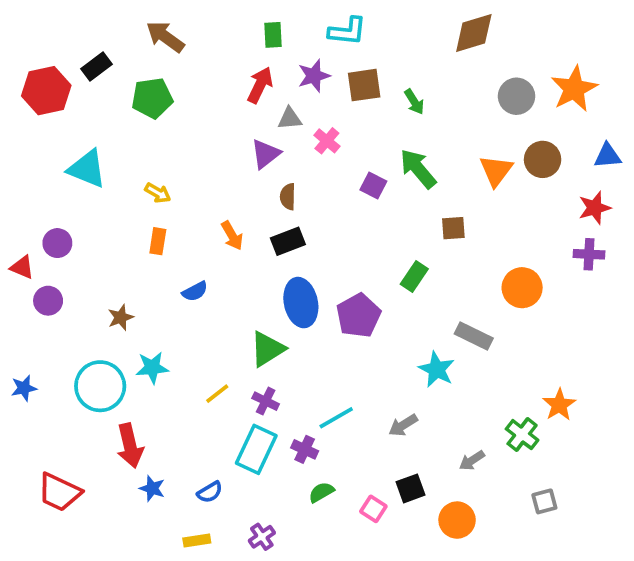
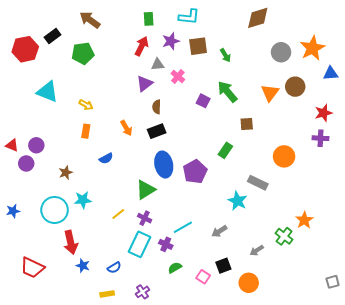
blue triangle: (608, 156) -> (331, 73), moved
purple circle: (57, 243) -> (36, 145), moved
gray square: (544, 501) -> (333, 282), moved

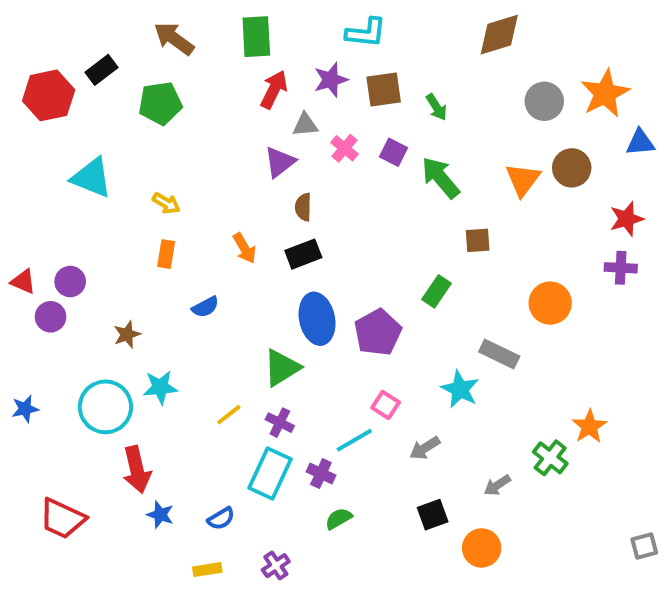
green rectangle: (149, 19) -> (256, 37), moved, size x1.5
purple square: (203, 101) -> (393, 152), moved
pink square: (203, 277) -> (386, 405), moved

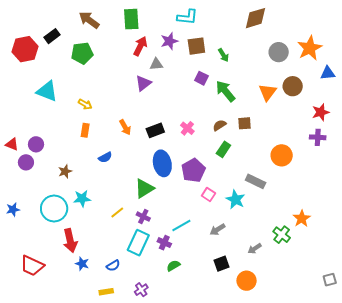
pink cross: (344, 148) -> (187, 128), moved
brown semicircle: (303, 207) -> (219, 125), moved, turned 56
pink square: (386, 405) -> (208, 194), moved

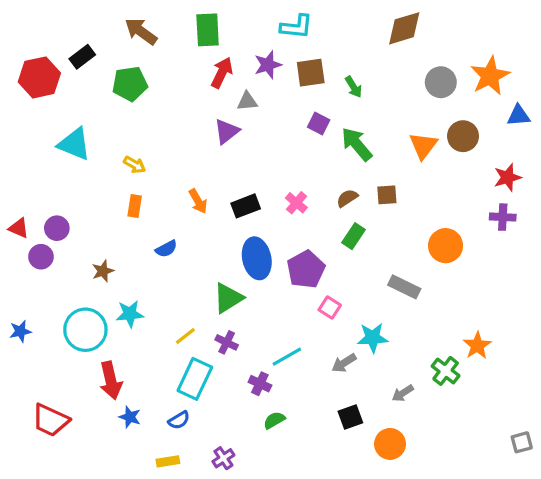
cyan star: (235, 199) -> (373, 338), moved, turned -30
cyan rectangle: (138, 243) -> (195, 379), moved

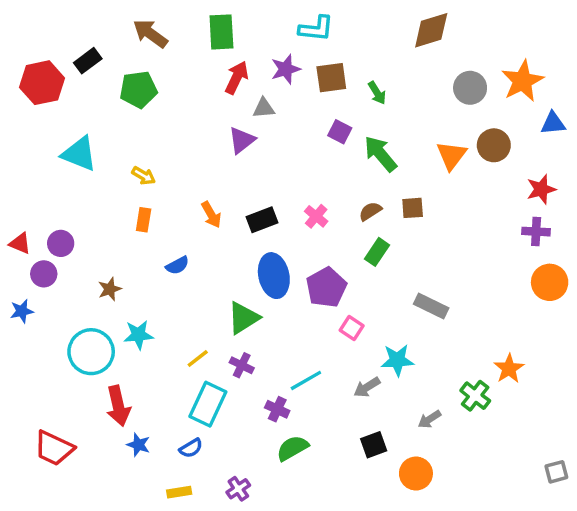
orange circle: (446, 246) -> (550, 282), moved
blue star: (20, 331) -> (22, 311), moved
green semicircle: (274, 420) -> (292, 448), size x1.4

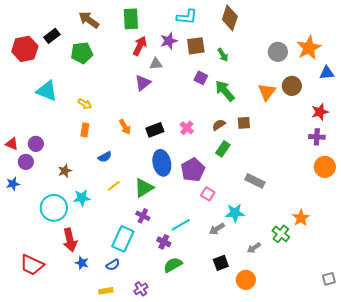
brown diamond: (431, 30) -> (230, 18), moved, turned -55
yellow line: (198, 358) -> (114, 186), moved

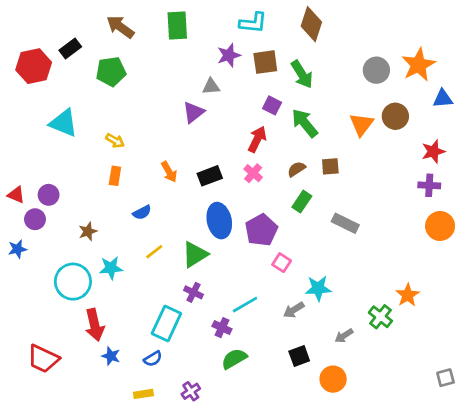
red arrow: (140, 46) -> (257, 139), moved
green arrow: (223, 55) -> (302, 74), size x1.5
gray rectangle: (255, 181) -> (345, 223), moved

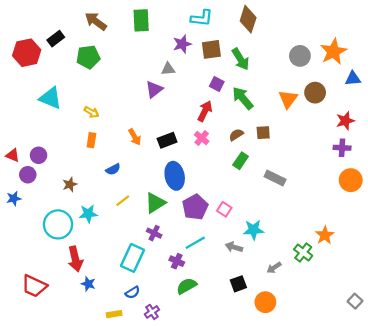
purple pentagon: (261, 230) -> (195, 207), moved
gray arrow: (294, 310) -> (234, 247), turned 49
blue semicircle: (153, 359) -> (133, 292), moved
gray square: (445, 378) -> (355, 301), turned -32

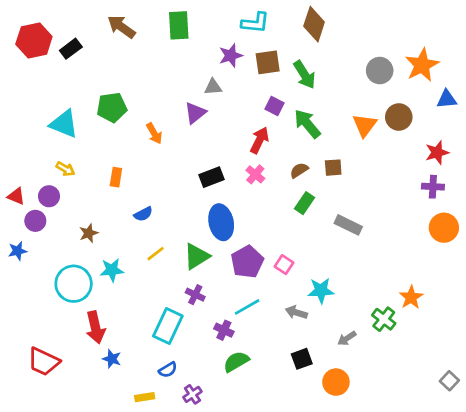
red hexagon: (27, 53) -> (34, 40), moved
green pentagon: (88, 57) -> (112, 107), moved
yellow arrow: (91, 112) -> (65, 169), moved
orange arrow: (135, 137) -> (154, 133), moved

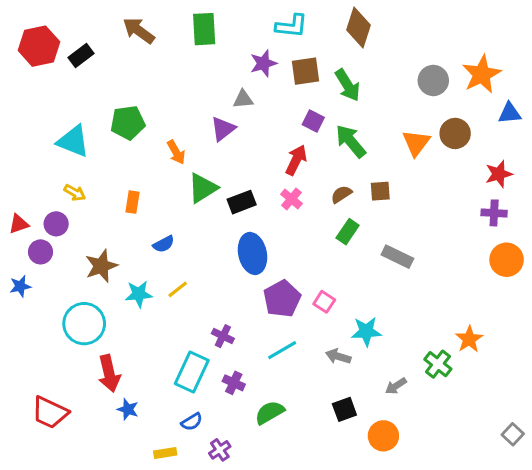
red triangle: (16, 196) -> (19, 224), turned -42
brown star: (89, 233) -> (101, 266), size x1.5
green triangle: (197, 256) -> (203, 188), moved
cyan star: (112, 270) -> (139, 294), moved
purple cross: (224, 330) -> (234, 383), moved

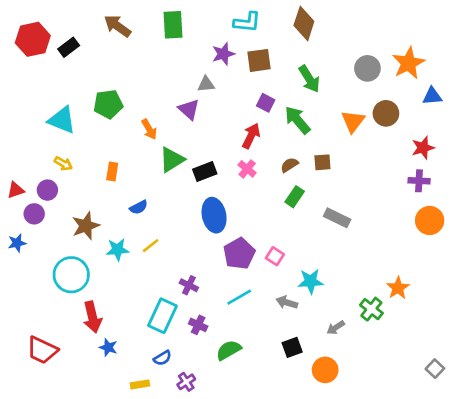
green arrow: (348, 85) -> (309, 79), moved
purple triangle: (223, 129) -> (189, 109), turned -40

